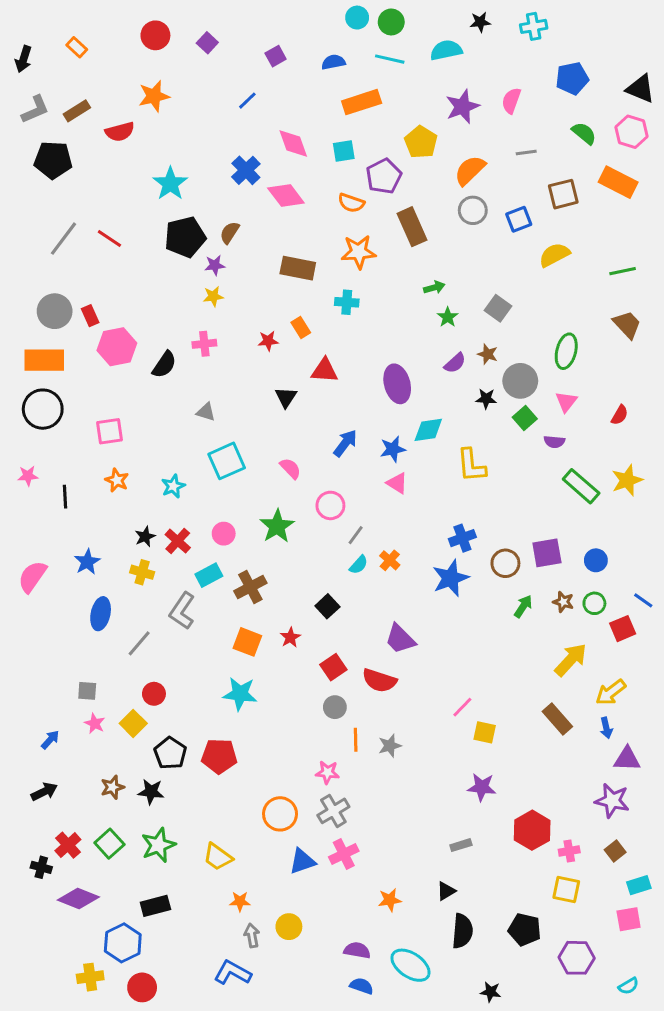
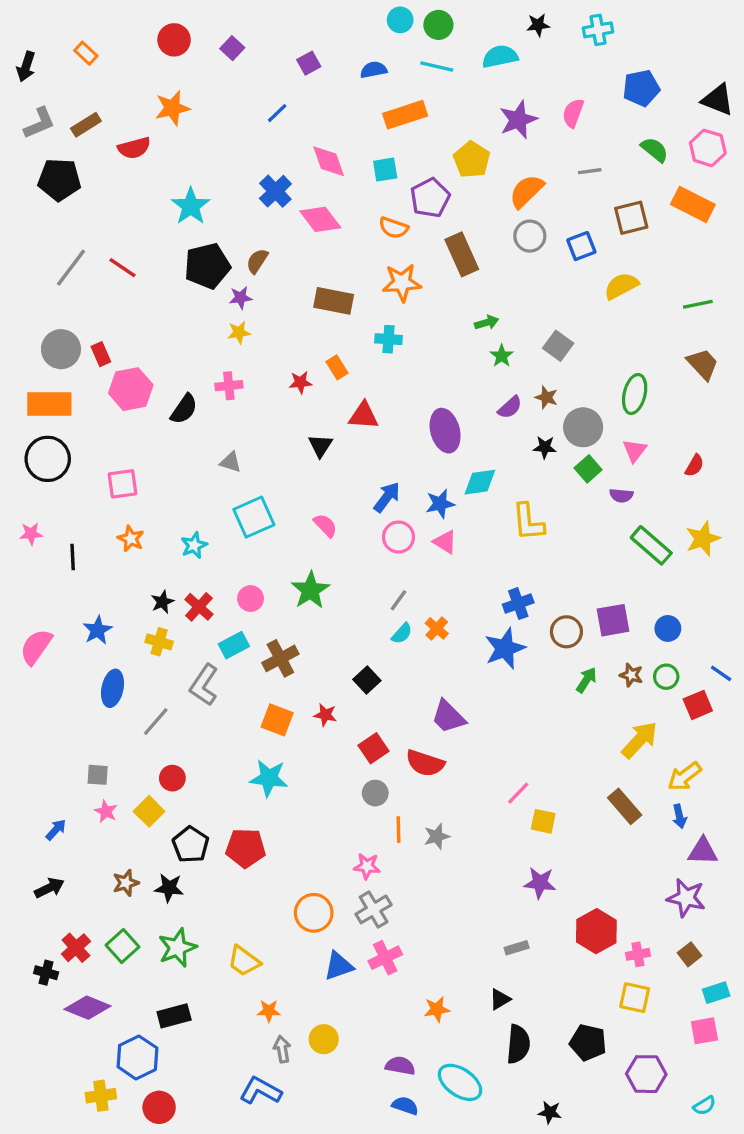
pink circle: (330, 505) -> (399, 537), moved
red star: (290, 637) -> (325, 715), turned -30

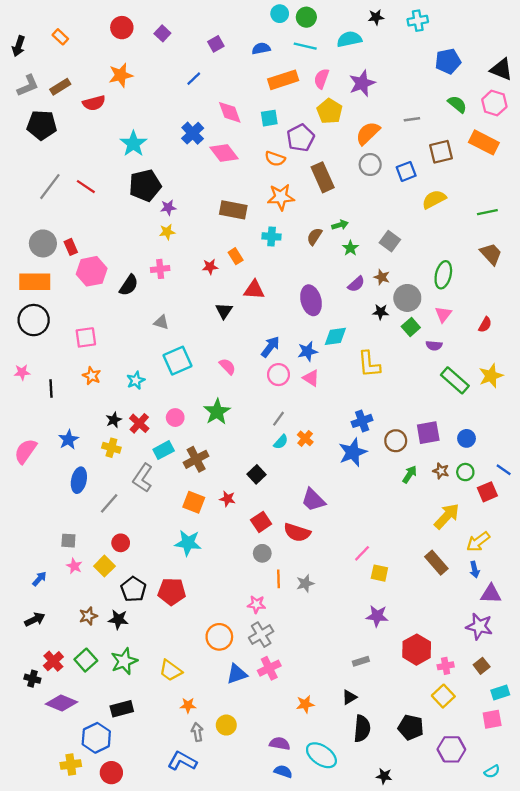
pink semicircle: (573, 113) -> (321, 79), moved
brown semicircle: (257, 261) -> (314, 236), moved
yellow square: (635, 998) -> (443, 696), turned 35

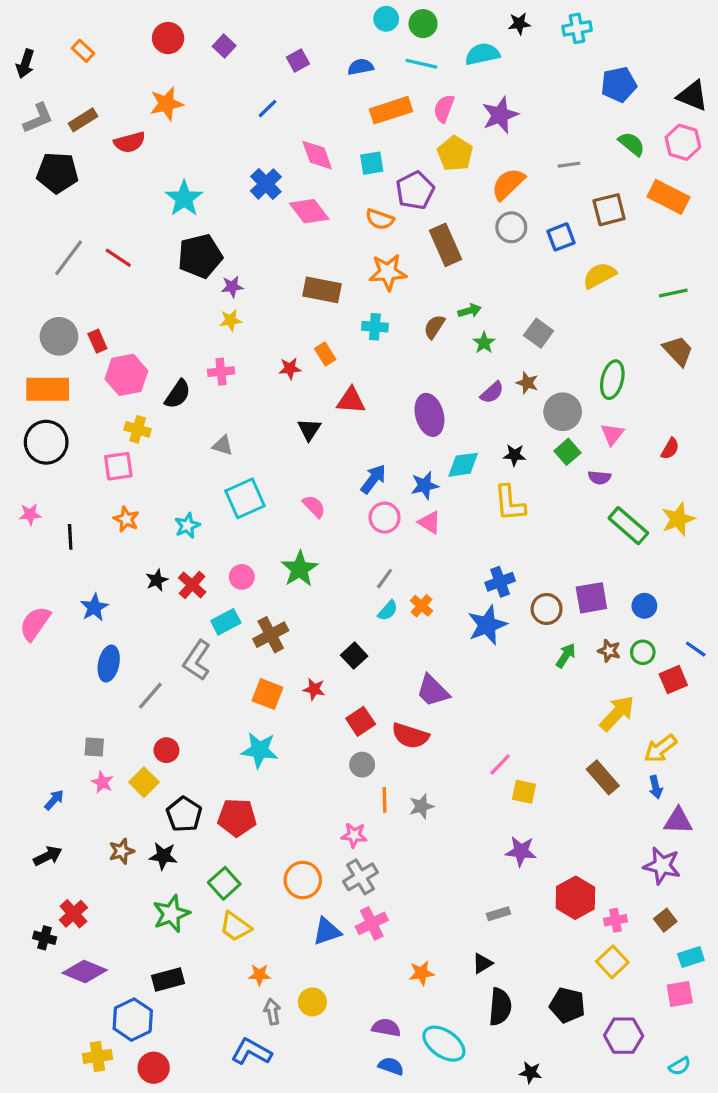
black star: (381, 312) -> (514, 455), moved
yellow cross: (111, 448) -> (138, 429), moved
green square: (86, 660) -> (224, 883), moved

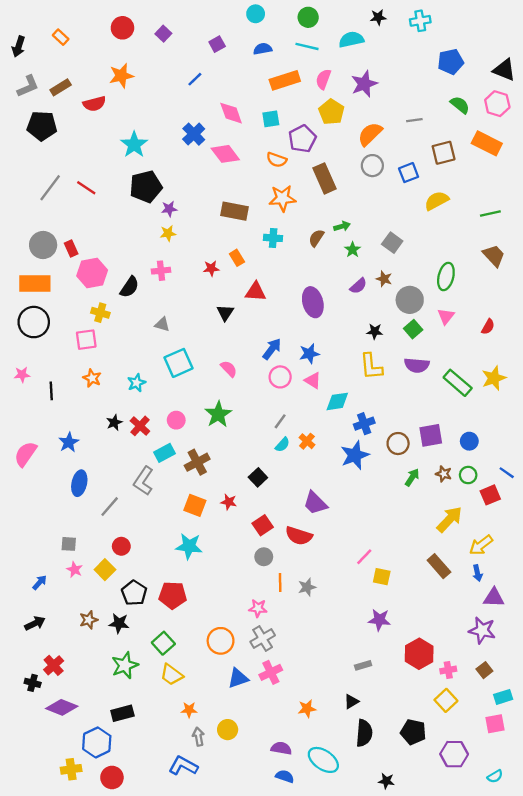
cyan circle: (386, 19) -> (256, 14), moved
cyan diamond: (463, 465) -> (337, 401), moved
purple semicircle: (599, 477) -> (417, 365), moved, size x1.5

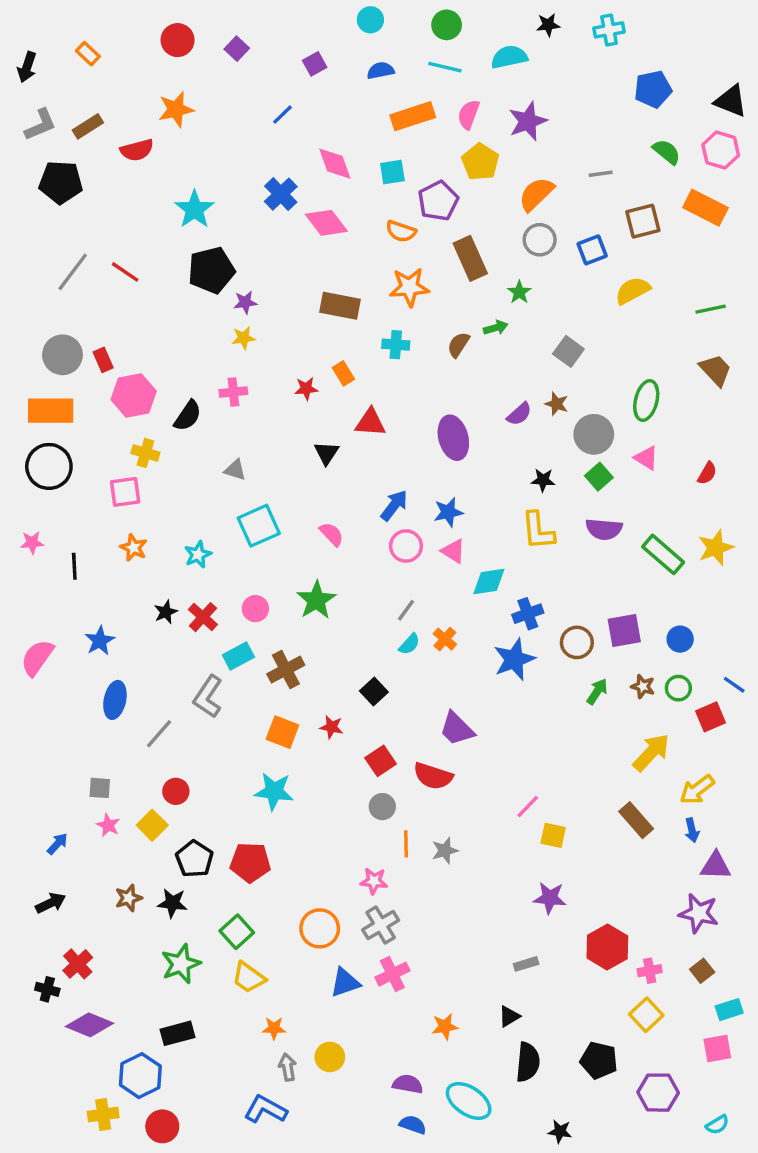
green star: (353, 250) -> (519, 292), moved
pink triangle: (446, 316) -> (646, 458), turned -36

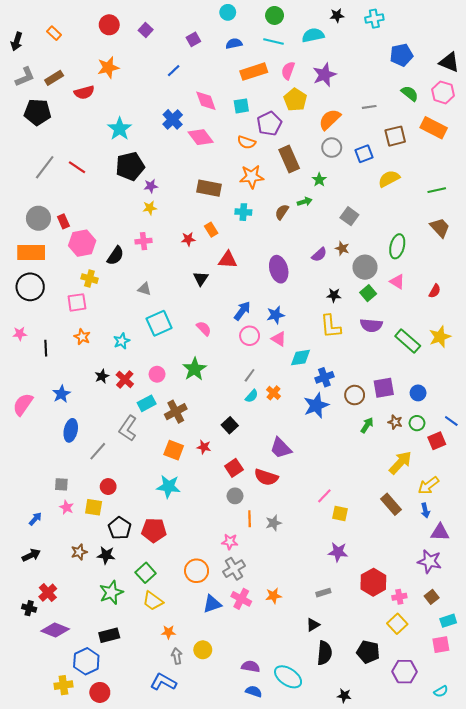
yellow square: (152, 825) -> (94, 507), turned -36
pink cross: (392, 974) -> (241, 599), turned -36
orange star: (445, 1027) -> (273, 596), moved

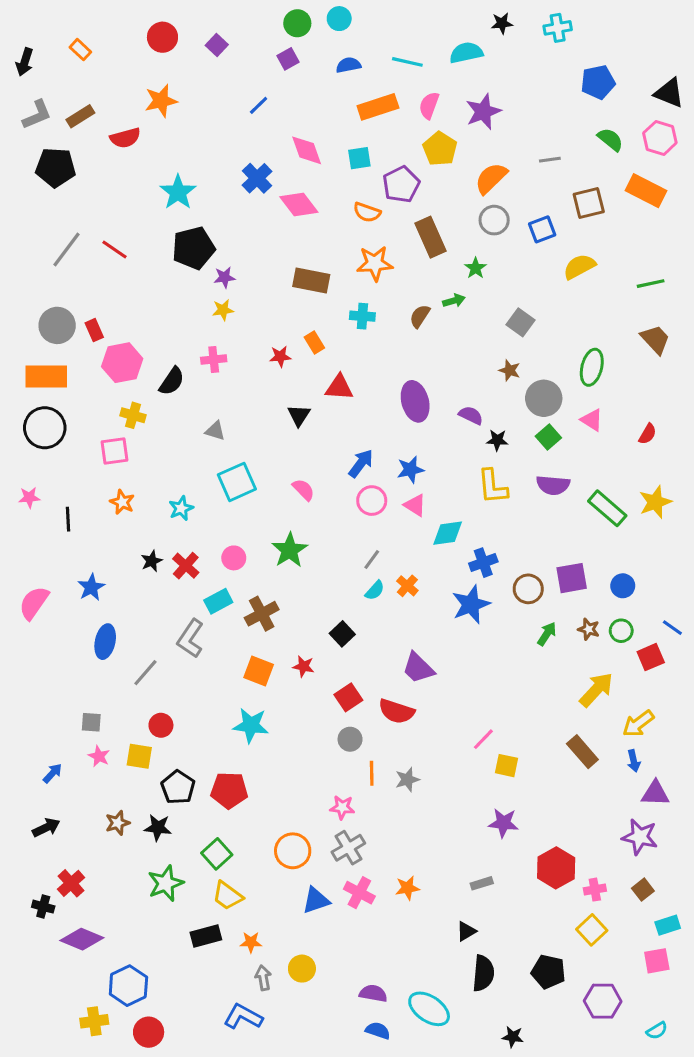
green circle: (275, 15) -> (297, 23), moved
purple semicircle: (319, 255) -> (471, 415), moved, turned -112
black rectangle: (109, 635) -> (206, 936), moved

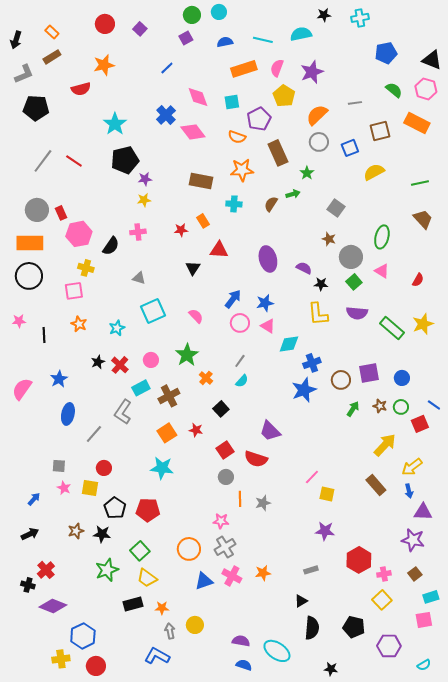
brown rectangle: (80, 116) -> (52, 57), moved
orange cross: (407, 586) -> (206, 378), moved
orange square: (259, 671) -> (167, 433), turned 36

